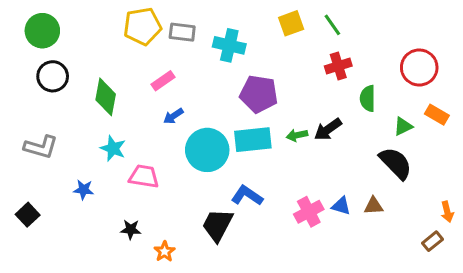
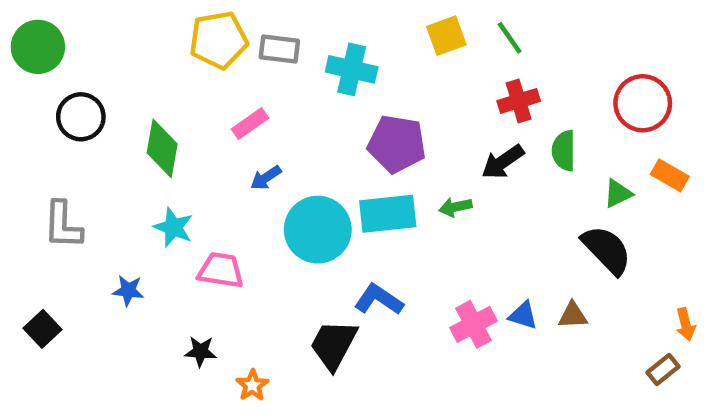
green circle: (42, 31) -> (38, 47), moved
black arrow: (328, 129) -> (503, 162), moved
gray L-shape: (41, 147) -> (63, 225), turned 76

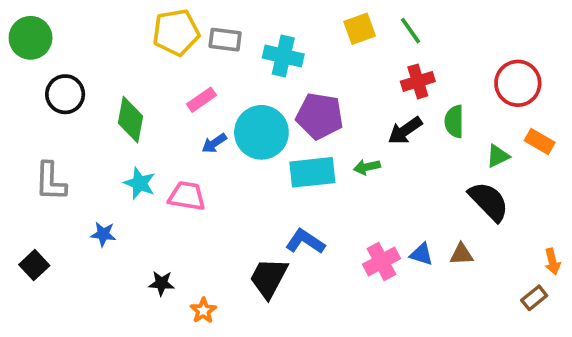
cyan circle: (318, 230) -> (261, 132), moved
pink trapezoid: (221, 270) -> (187, 196), moved

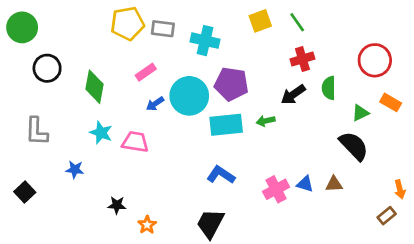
black trapezoid: (269, 278) -> (210, 224), moved

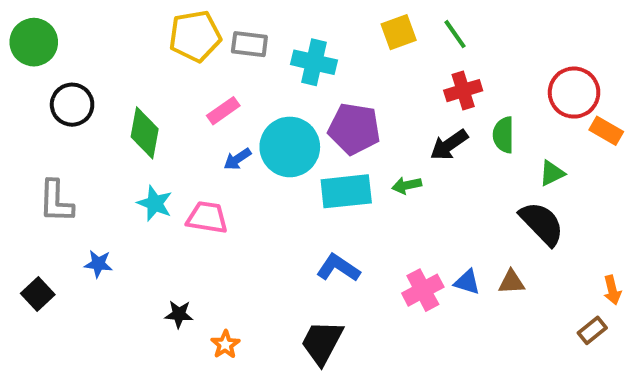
orange rectangle: (391, 102) -> (606, 131), moved
blue star: (75, 170) -> (98, 264), moved

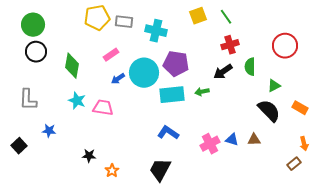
green circle: (34, 42) -> (33, 25), moved
orange rectangle: (606, 131) -> (300, 108), moved

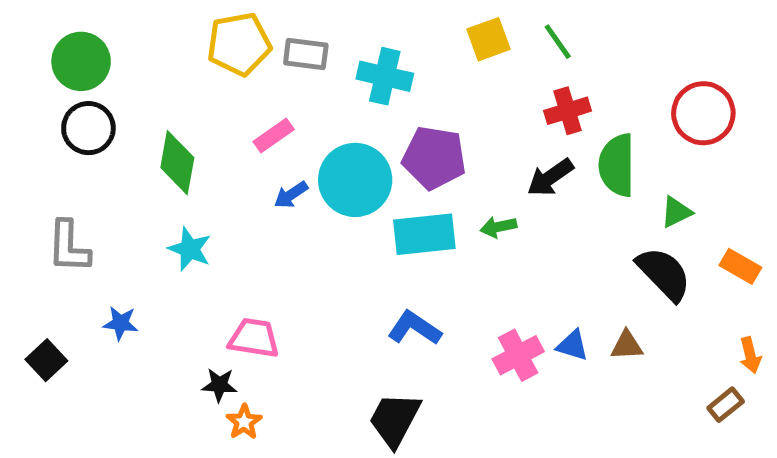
green semicircle: (250, 67) -> (617, 165), size x1.4
pink trapezoid: (103, 108) -> (254, 338), moved
orange star: (112, 171) -> (244, 422), moved

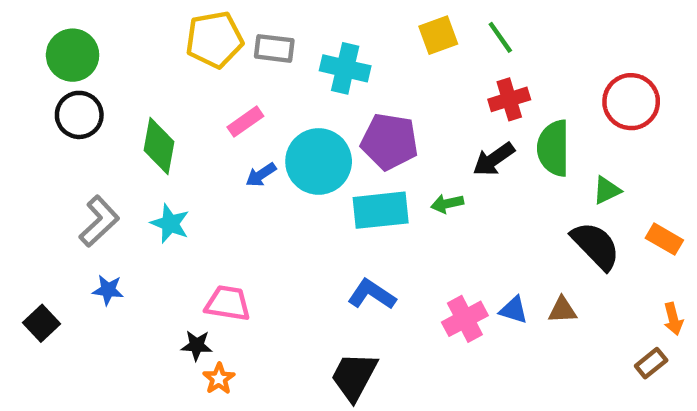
gray L-shape: (69, 247) -> (99, 221), moved, turned -135

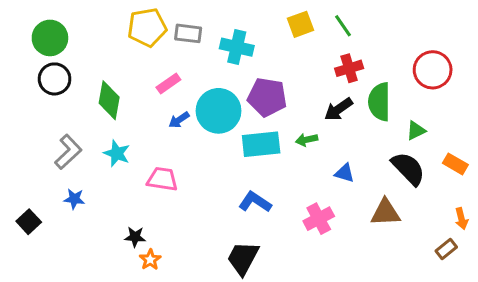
pink trapezoid: (228, 303) -> (162, 179), moved
blue triangle: (514, 310) -> (345, 173), moved
brown triangle: (562, 310) -> (386, 213), size x1.5

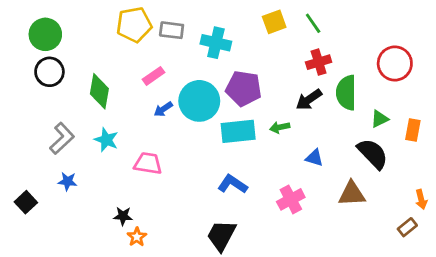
orange rectangle: (455, 164) -> (413, 130), moved, turned 70

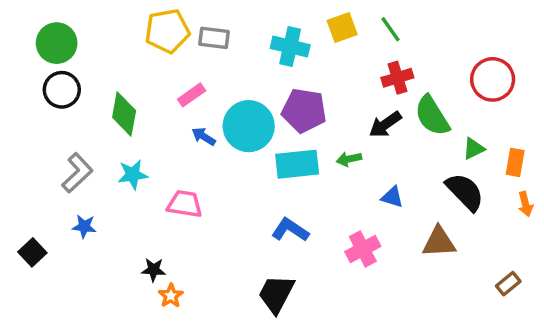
cyan cross: (216, 43) -> (290, 47), moved
green semicircle: (346, 93) -> (432, 116), turned -32
blue arrow: (163, 109) -> (204, 137), turned 66
cyan star: (106, 140) -> (133, 175), turned -30
orange arrow: (421, 199) -> (525, 204), moved

